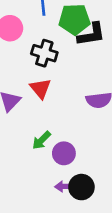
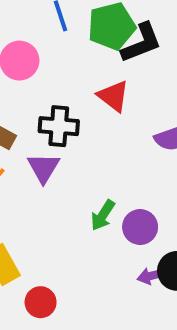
black cross: (44, 53) -> (59, 126), moved
red triangle: (40, 89) -> (113, 96), moved

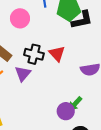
red triangle: (113, 96) -> (57, 54), moved
green arrow: (103, 215) -> (75, 104), moved

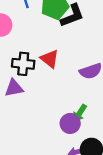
purple triangle: (23, 74) -> (14, 88), turned 48

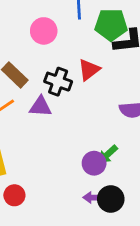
red triangle: (50, 59) -> (89, 70), moved, turned 30

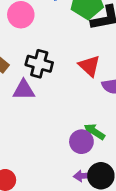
red triangle: (89, 70) -> (89, 66), moved, turned -35
green arrow: (108, 154) -> (94, 132), turned 80

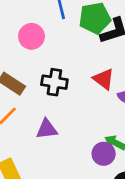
purple triangle: (24, 90) -> (47, 129), moved

